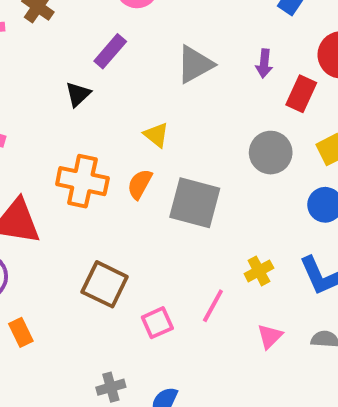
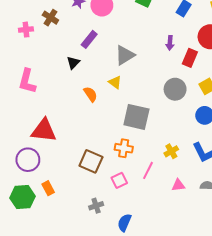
gray triangle: (195, 64) -> (125, 55), moved
orange cross: (82, 181) -> (124, 148), moved, size x0.7
orange semicircle: (140, 184) -> (90, 94), moved, turned 119
pink triangle: (270, 336) -> (178, 185), turned 40
gray cross: (111, 387) -> (96, 206), moved

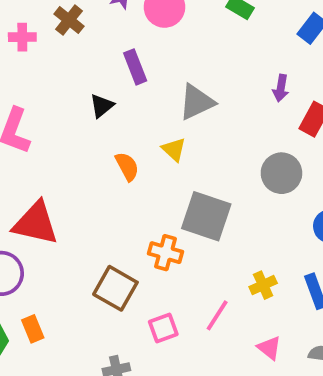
purple rectangle: (89, 39) -> (135, 67), turned -66
orange cross: (124, 148) -> (166, 253), moved
pink triangle: (178, 185) -> (269, 348), turned 40

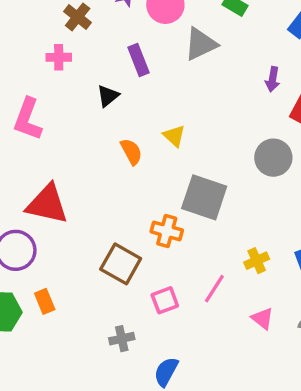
pink cross: (22, 37) -> (59, 57), moved
gray triangle: (197, 102) -> (201, 44), moved

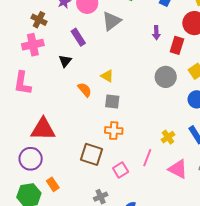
pink cross: (59, 57) -> (33, 45), size x1.5
gray square: (204, 197) -> (112, 102), moved, size x0.6
pink triangle: (262, 318) -> (178, 169), size x1.5

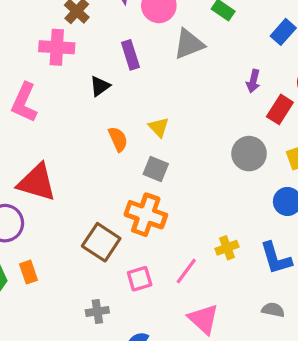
orange cross: (114, 131) -> (146, 215), size x1.4
pink triangle: (178, 169) -> (203, 319), moved

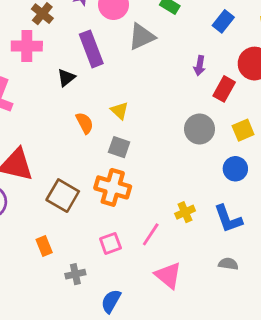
purple rectangle: (130, 55) -> (91, 49), size x1.4
brown square: (101, 242) -> (63, 196), moved
orange rectangle: (29, 272) -> (44, 246), moved

